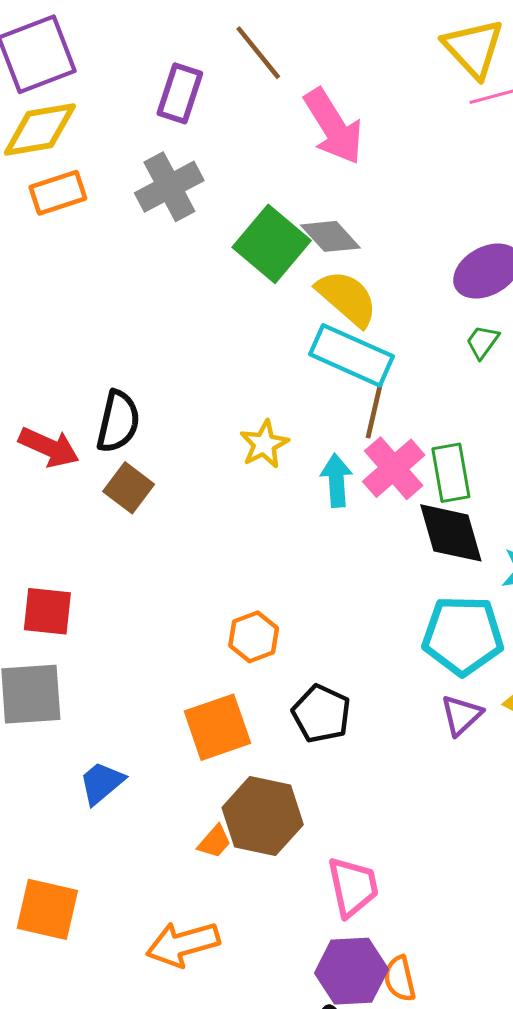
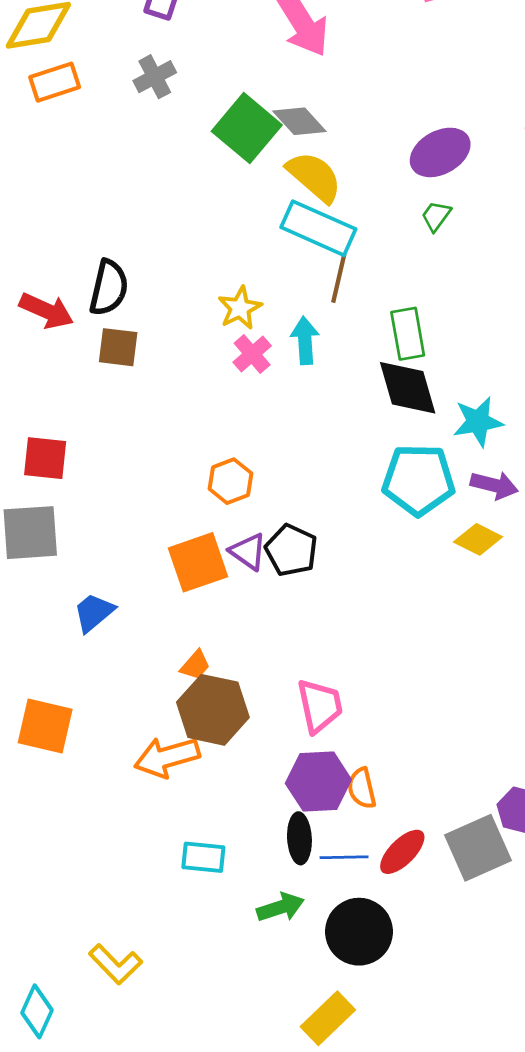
gray cross: (169, 187) -> (155, 77), size x0.7
pink cross: (394, 468) -> (252, 354), moved, size x0.7
brown square: (129, 488) -> (118, 347), turned -30
purple triangle: (461, 715) -> (248, 552), moved, turned -42
brown hexagon: (263, 816) -> (213, 710), moved

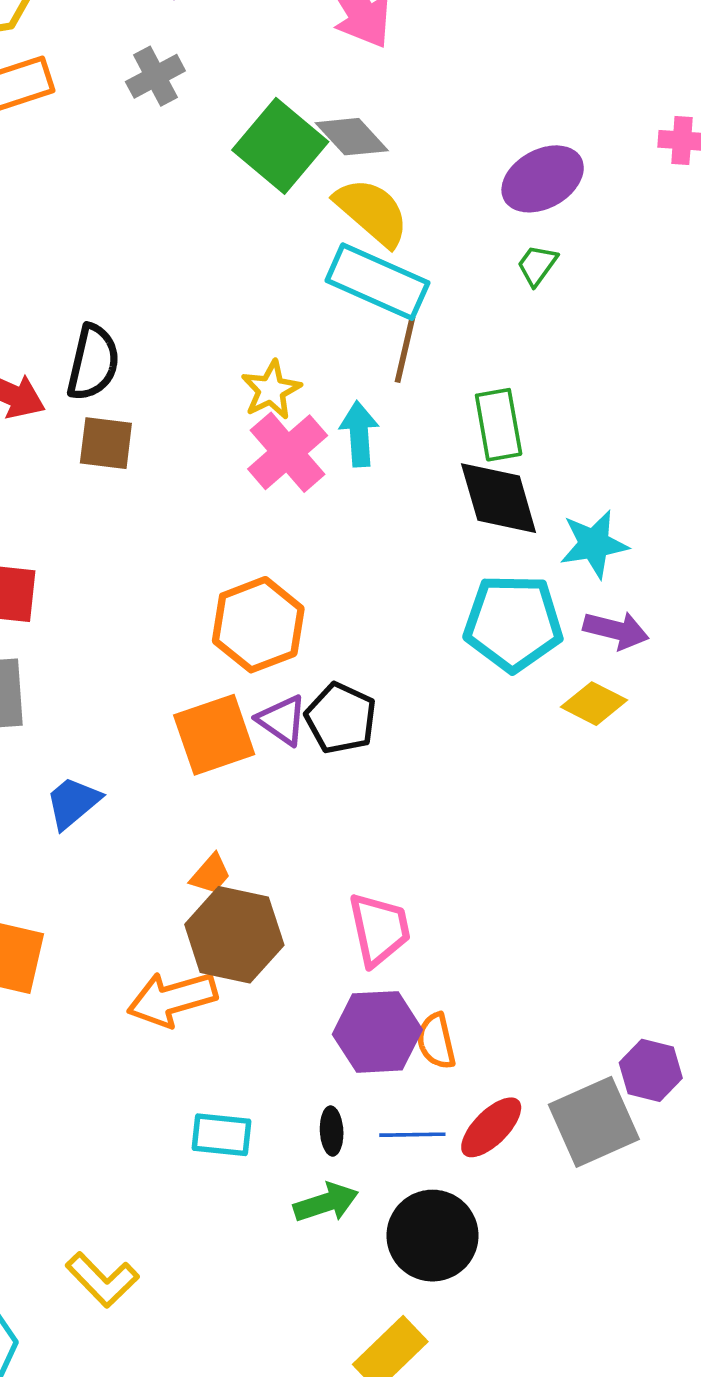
pink cross: (252, 354) -> (288, 452), size x1.5
orange hexagon: (230, 481) -> (258, 625), size x1.5
black ellipse: (299, 838) -> (332, 1131), moved, size x0.7

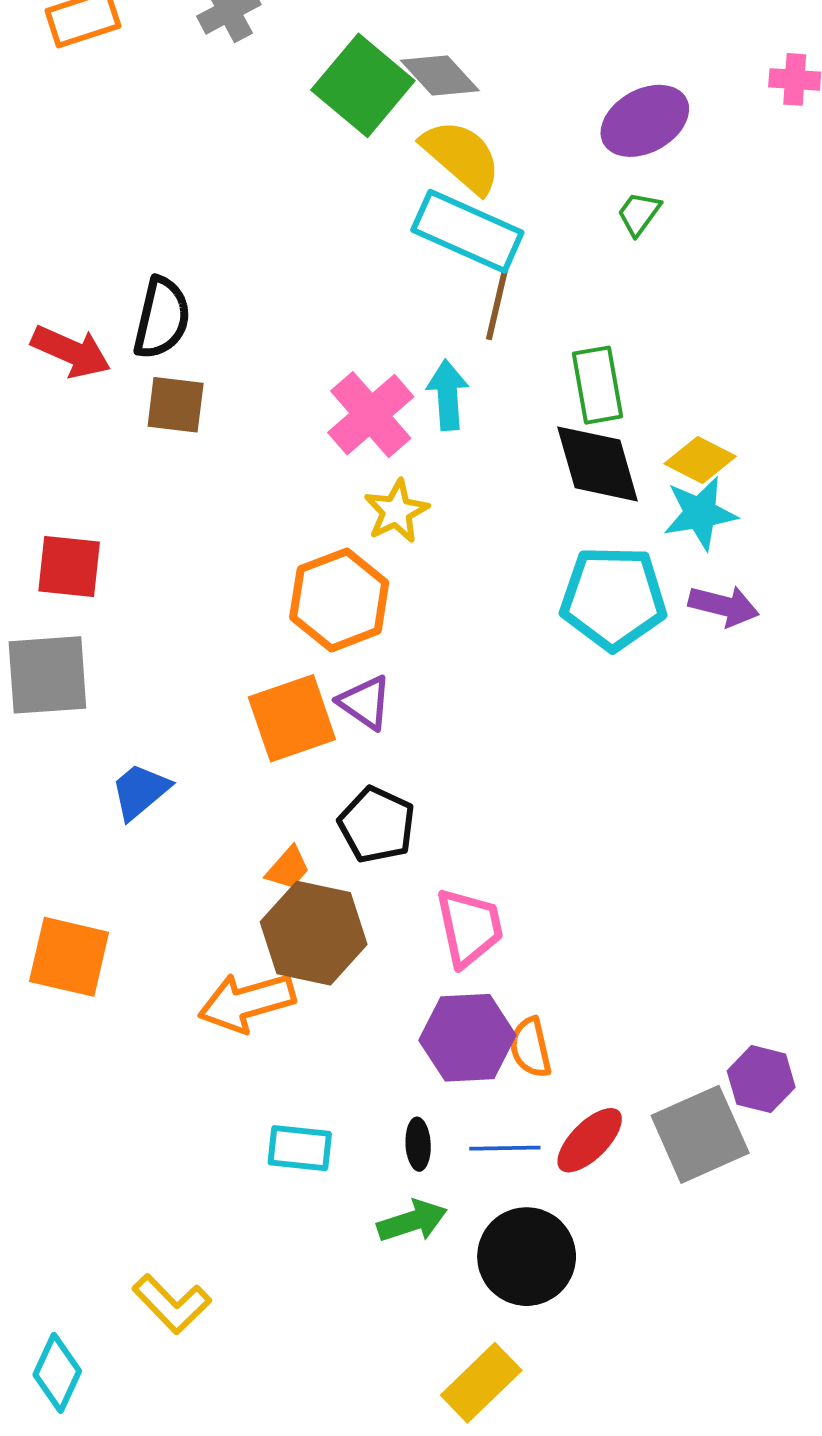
yellow star: (271, 390) -> (396, 511), moved
yellow diamond: (594, 704) -> (700, 460), moved
black pentagon: (341, 718) -> (377, 825), moved

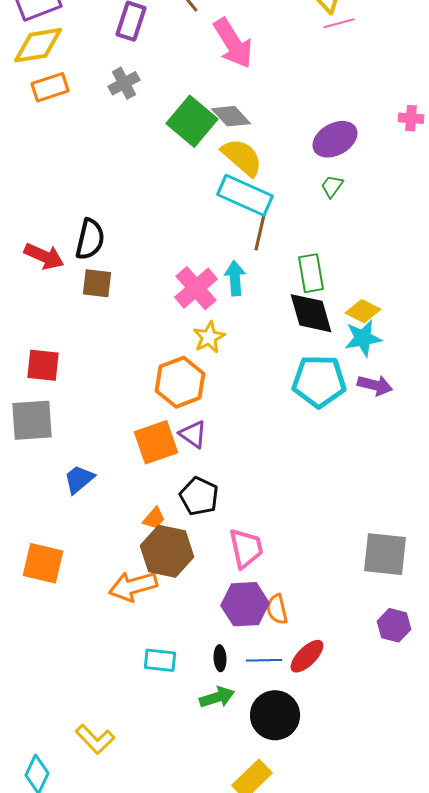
gray square: (700, 1134) -> (385, 554), moved, turned 30

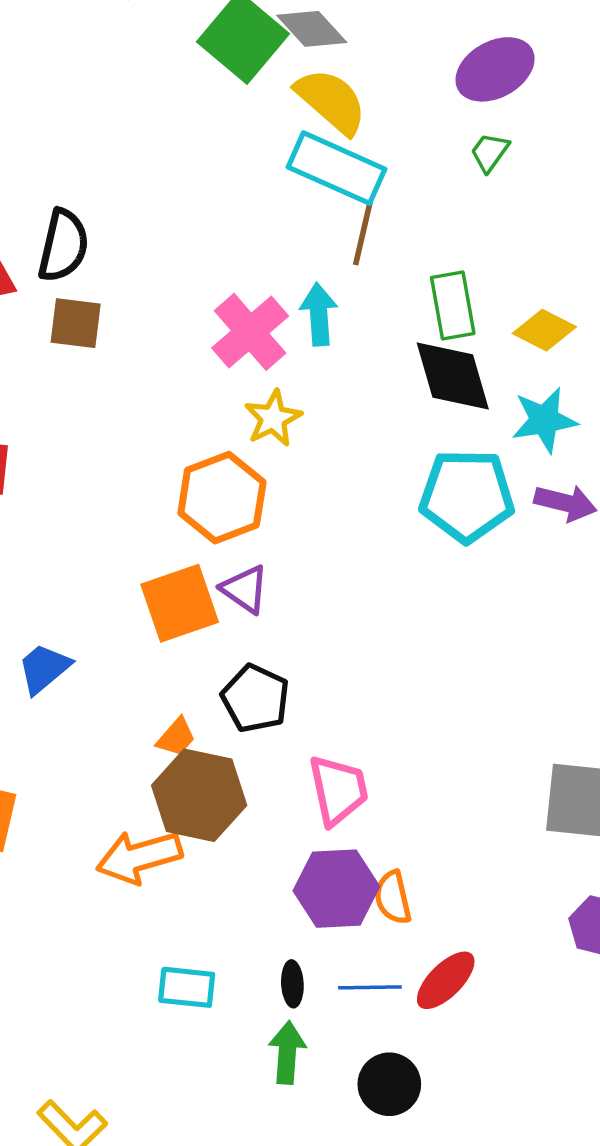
yellow diamond: (363, 311) -> (544, 330), moved
green arrow: (217, 697) -> (287, 1053), turned -68
black circle: (275, 715) -> (389, 1084), size x0.7

